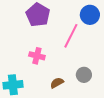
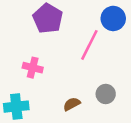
pink cross: (37, 56) -> (33, 68), moved

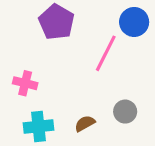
pink cross: (33, 68) -> (25, 83), moved
cyan cross: (16, 107) -> (39, 126), moved

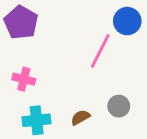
purple pentagon: (56, 22) -> (21, 22), moved

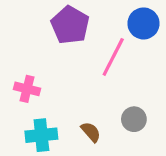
purple pentagon: (21, 22) -> (70, 25), moved
brown semicircle: (80, 117) -> (91, 132), turned 78

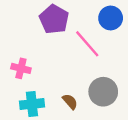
pink line: (113, 57) -> (87, 44), turned -68
gray circle: (134, 119) -> (103, 92), size x1.5

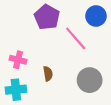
brown semicircle: (70, 102) -> (48, 74), moved, turned 32
cyan cross: (32, 104) -> (16, 90), moved

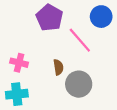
brown semicircle: (48, 74) -> (58, 67), moved
gray circle: (90, 80) -> (79, 84), moved

